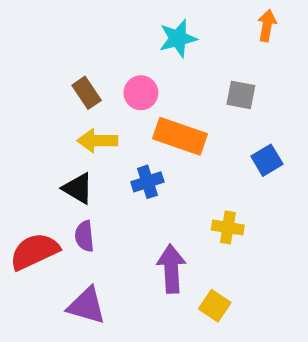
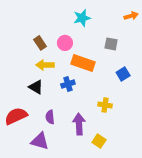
orange arrow: (267, 25) -> (131, 16), moved, turned 64
purple semicircle: (84, 236) -> (50, 117), moved

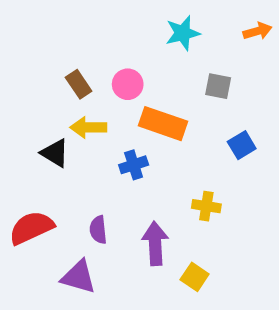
cyan star: (82, 18) -> (183, 33), moved
black triangle: (36, 87) -> (55, 153), moved

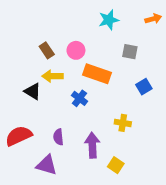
blue cross: (134, 165) -> (79, 98), turned -35

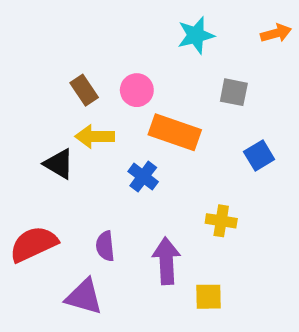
yellow square: (116, 165) -> (208, 297), turned -35

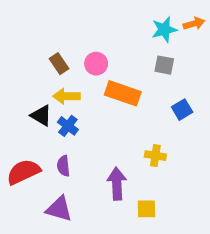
cyan star: (196, 35) -> (164, 30), moved
blue cross: (143, 177) -> (68, 126), moved
purple semicircle: (105, 246) -> (63, 166), moved

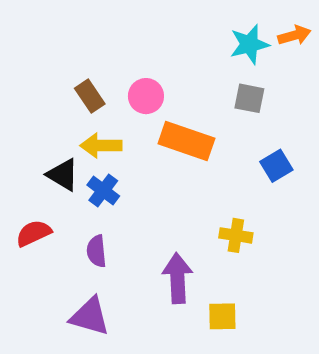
red semicircle: (23, 172) -> (34, 233), moved, size x0.7

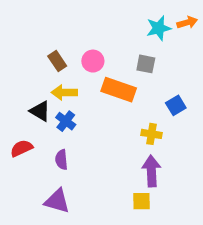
gray square: (249, 98) -> (146, 64), moved
yellow cross: (236, 235) -> (151, 134), moved
purple arrow: (177, 278) -> (151, 171), moved

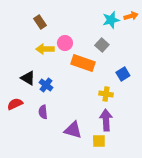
brown rectangle: (57, 61) -> (40, 22), moved
gray square: (146, 64) -> (102, 45), turned 32
yellow arrow: (64, 92) -> (45, 49), moved
purple triangle: (57, 201) -> (73, 130), moved

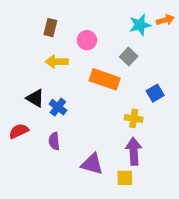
brown rectangle: (40, 22) -> (50, 28), turned 48
pink circle: (65, 43) -> (87, 40), moved

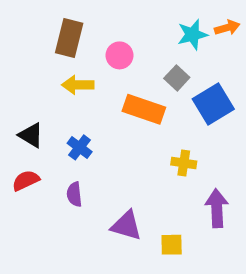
brown rectangle: (50, 28) -> (69, 38), size x1.5
blue square: (155, 93) -> (213, 104), moved, size x1.6
black triangle: (35, 98) -> (31, 135), moved
purple arrow: (134, 151) -> (217, 208), moved

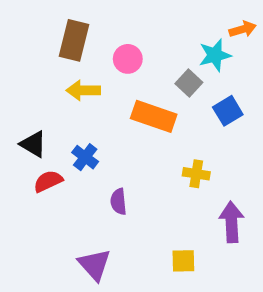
cyan star: (192, 35) -> (215, 55), moved
blue square: (213, 104) -> (228, 111), size x0.7
red semicircle: (26, 180) -> (48, 181), moved
purple semicircle: (74, 194) -> (118, 202), moved
purple triangle: (126, 226) -> (94, 265), moved, turned 32

